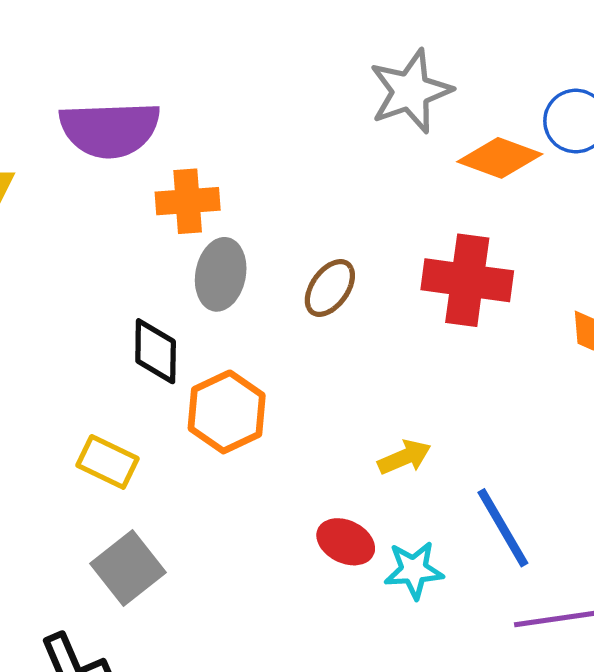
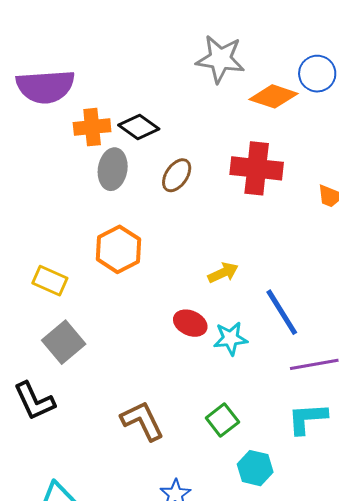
gray star: (411, 91) -> (220, 59), turned 30
black diamond: (156, 351) -> (139, 127), moved, turned -54

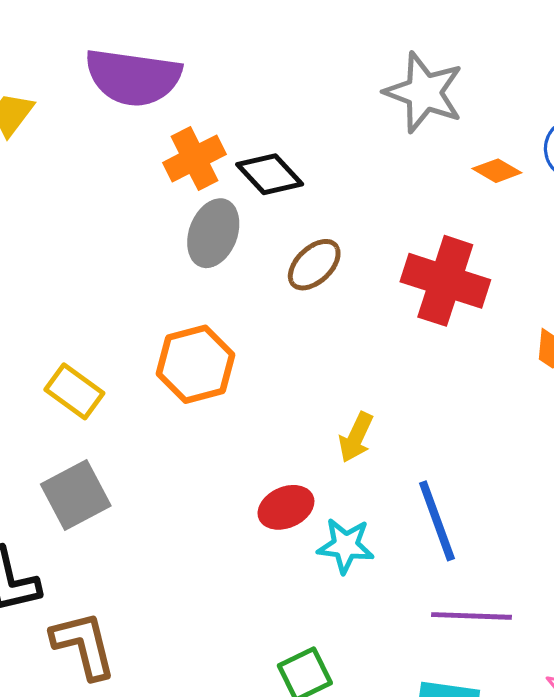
orange diamond: (274, 96) -> (497, 171), size x0.6
orange cross: (92, 127) -> (194, 158), turned -33
yellow arrow: (223, 273) -> (356, 437), turned 128
red ellipse: (190, 323) -> (286, 507), turned -60
brown L-shape: (142, 421) -> (84, 645), moved

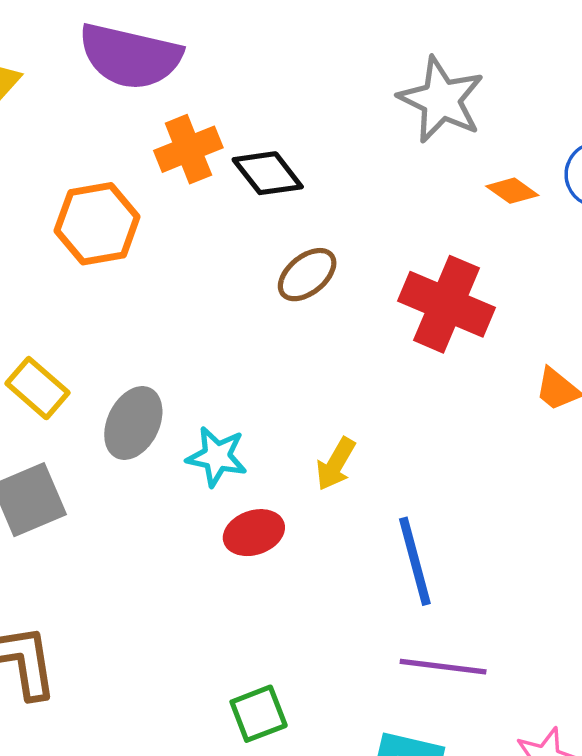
gray ellipse: (213, 233) -> (133, 423), moved
orange hexagon: (196, 364) -> (97, 224), moved
cyan star: (346, 546) -> (217, 457), moved

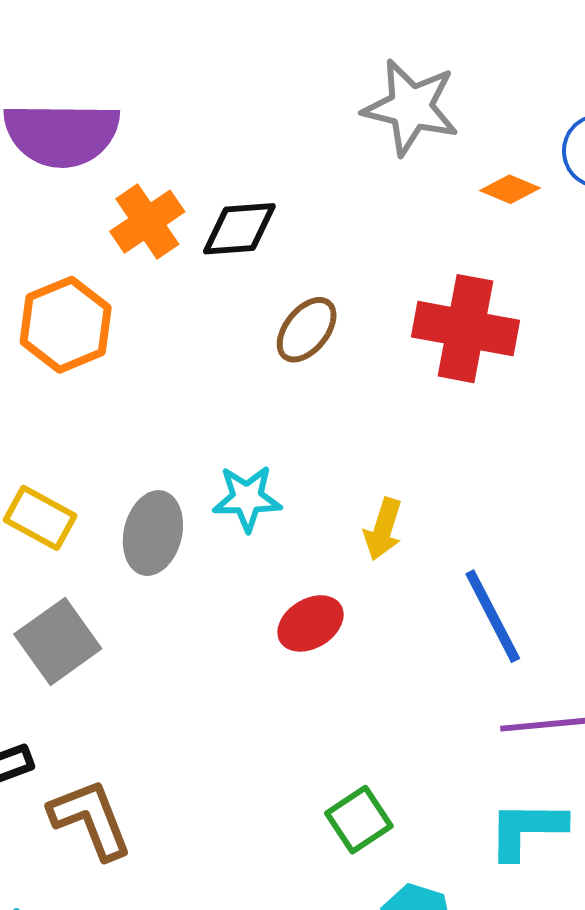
black diamond: (268, 173) -> (239, 229), turned -44
cyan star: (217, 457) -> (247, 498), moved

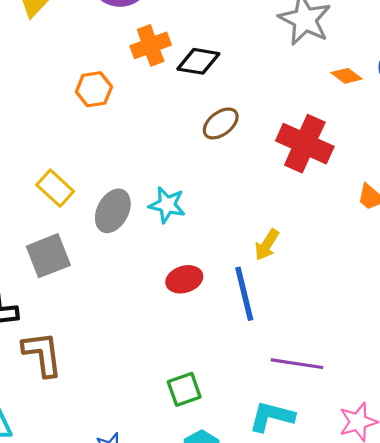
orange hexagon: (66, 325) -> (94, 89), size x0.7
yellow arrow: (383, 529) -> (267, 245), moved
blue line: (493, 616) -> (244, 294), moved

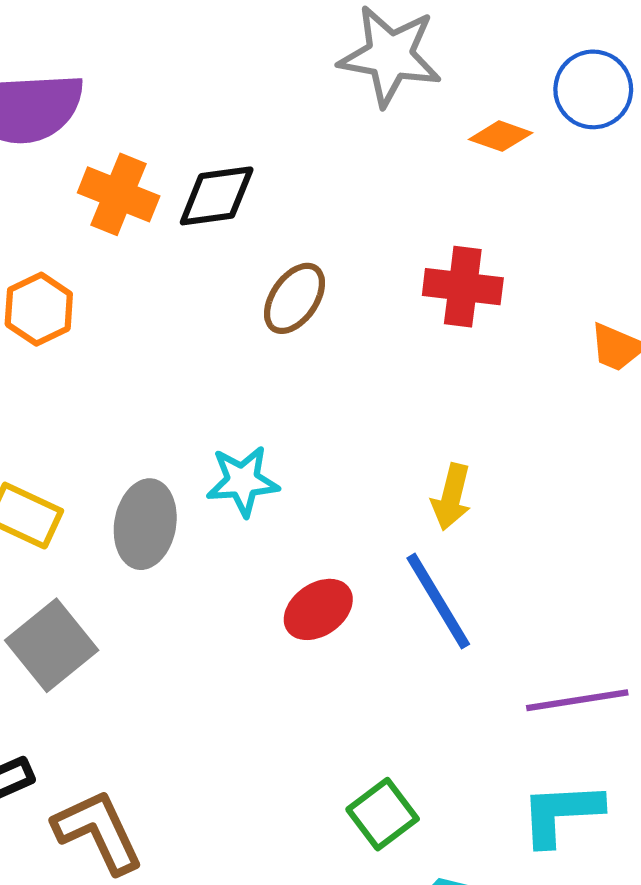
orange cross: (151, 45) -> (119, 194), turned -30
red cross: (305, 144) -> (463, 287), size x0.7

